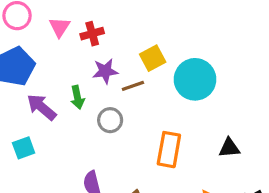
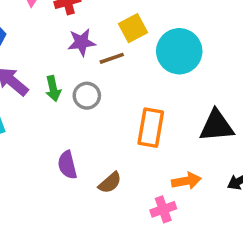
green arrow: (77, 97) -> (53, 89), moved
black triangle: (229, 148) -> (217, 126), size x1.5

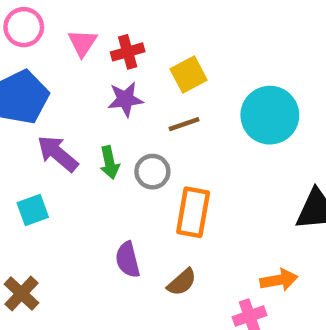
yellow square: (133, 28) -> (189, 75), moved
purple star: (82, 42) -> (125, 99), moved
orange rectangle: (151, 128) -> (193, 212), moved

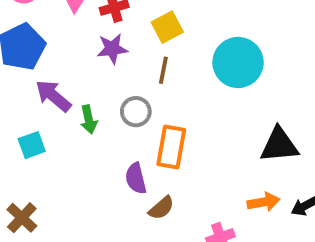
brown line: (184, 124) -> (163, 70), turned -60
green arrow: (110, 163) -> (89, 119), moved
purple semicircle: (128, 260) -> (136, 178), moved
orange arrow: (279, 280) -> (264, 202), moved

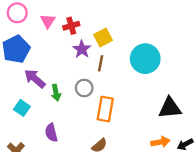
purple star: (112, 49) -> (82, 49), moved, turned -30
cyan square: (32, 145) -> (22, 108), turned -35
purple semicircle: (136, 178) -> (51, 133), moved

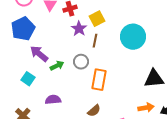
green arrow: (56, 93) -> (57, 66), turned -104
purple semicircle: (51, 133) -> (53, 100), turned 98

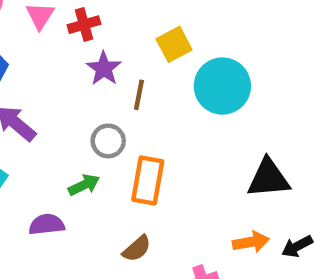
yellow square: (97, 19) -> (174, 44), moved
green arrow: (57, 66) -> (84, 185), moved

